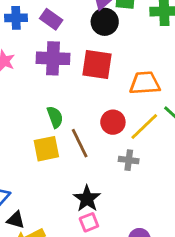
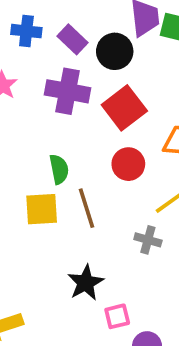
black circle: (105, 22) -> (115, 51), moved
red square: (97, 65) -> (124, 108), turned 36
red circle: (113, 122) -> (128, 164), moved
pink square: (89, 222) -> (117, 316), moved

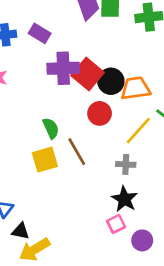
black circle: (115, 51) -> (111, 81), moved
purple cross: (68, 91) -> (63, 68), moved
black star: (86, 283) -> (124, 199), moved

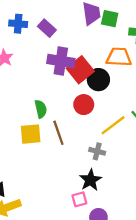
orange trapezoid: (135, 88) -> (119, 57), moved

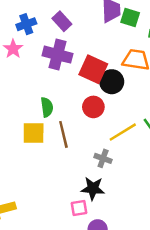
blue cross: (18, 24) -> (26, 24), moved, turned -30
purple cross: (61, 61) -> (58, 55), moved
red square: (80, 70) -> (93, 69), turned -32
black star: (90, 180) -> (93, 188), turned 30

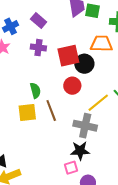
purple cross: (58, 55) -> (38, 48), size x0.7
red square: (93, 69) -> (68, 56), turned -30
gray cross: (103, 158) -> (85, 126), size x1.6

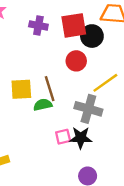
purple cross: (38, 48) -> (38, 25), moved
green semicircle: (35, 90) -> (43, 105), moved, turned -91
pink square: (71, 168) -> (63, 137), moved

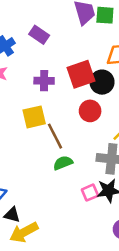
yellow square: (21, 89) -> (34, 117), moved
brown line: (50, 89) -> (55, 136), moved

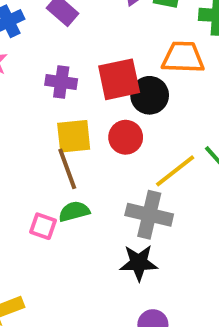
yellow square: (34, 117) -> (74, 136), moved
pink square: (90, 193) -> (43, 226), moved, turned 35

